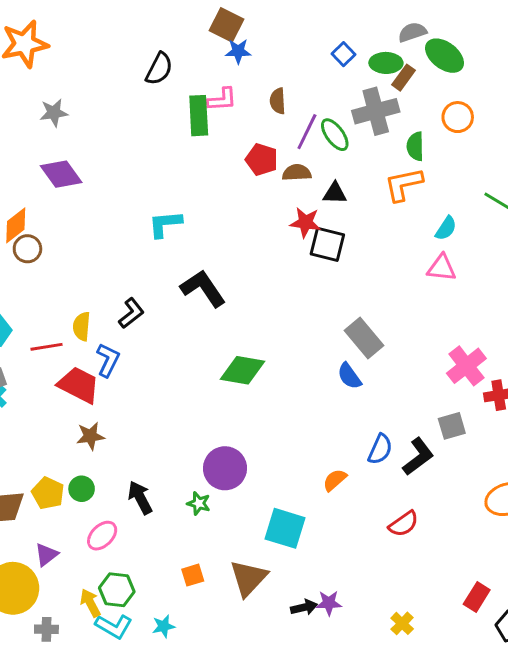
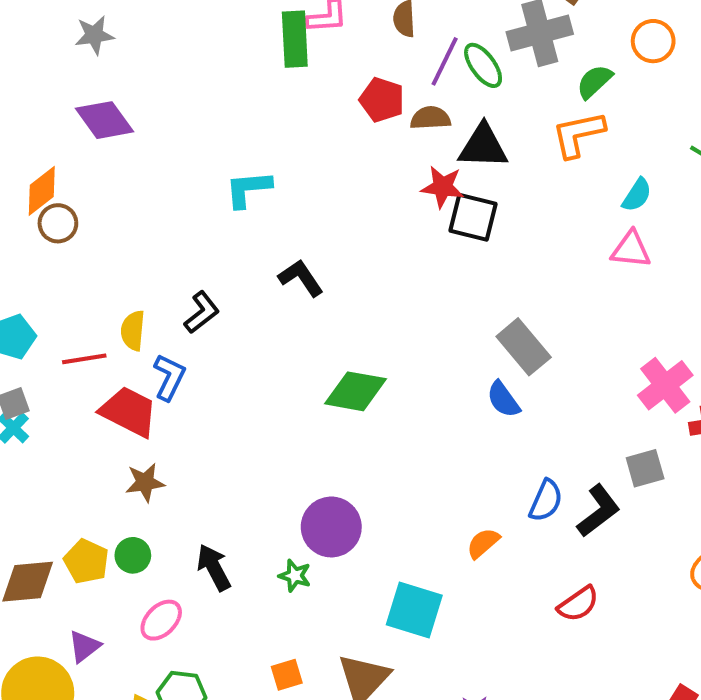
green semicircle: (415, 146) -> (594, 82), turned 48
black triangle: (335, 193) -> (483, 146), size x1.5
black L-shape: (203, 288) -> (301, 278), size x0.7

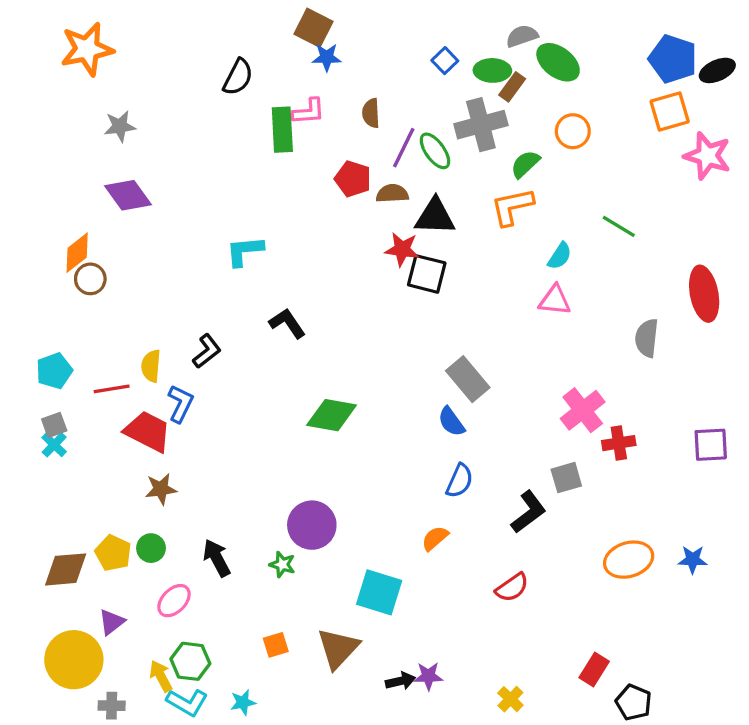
blue semicircle: (546, 501) -> (460, 481), moved

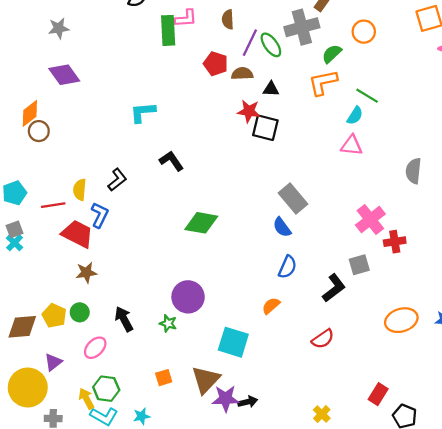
black triangle: (435, 217) -> (271, 89), size x0.6
green line: (619, 226) -> (367, 96), moved
purple star: (428, 676) -> (226, 399), moved, size x1.4

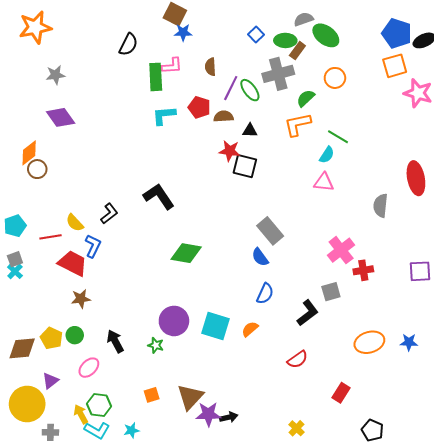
cyan L-shape: (143, 112) -> (164, 115), moved
black L-shape: (171, 161) -> (159, 196), size x1.4
yellow semicircle: (80, 190) -> (75, 223), turned -48
cyan square: (233, 342) -> (215, 326), moved
red rectangle: (378, 394) -> (341, 393), moved

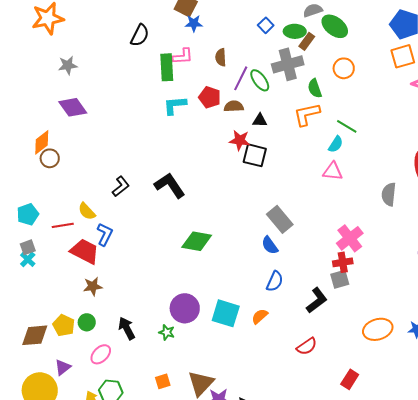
green semicircle: (306, 98) -> (315, 88), turned -66
black L-shape: (109, 214) -> (121, 186), moved
red cross: (363, 270) -> (343, 262), moved

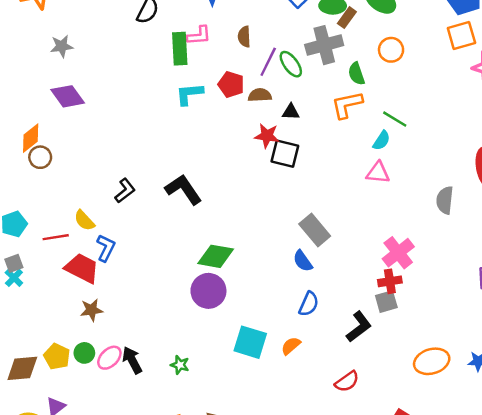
purple circle: (185, 308) -> (208, 291), moved
pink ellipse: (101, 354) -> (109, 358), moved

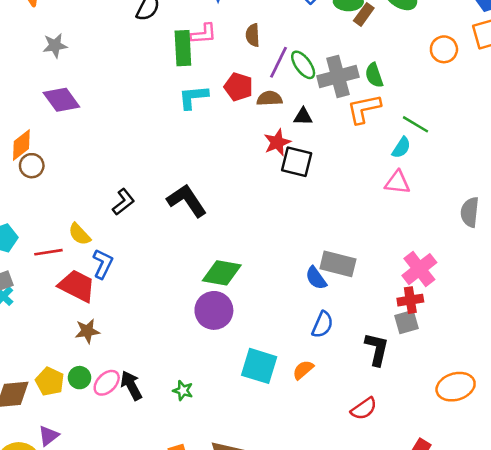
gray cross: (324, 45) -> (338, 76), moved
orange circle: (391, 50) -> (444, 49), moved
red star: (267, 136) -> (277, 142), turned -30
gray rectangle: (315, 230) -> (338, 264), moved, turned -36
black L-shape: (359, 327) -> (377, 349), turned -40

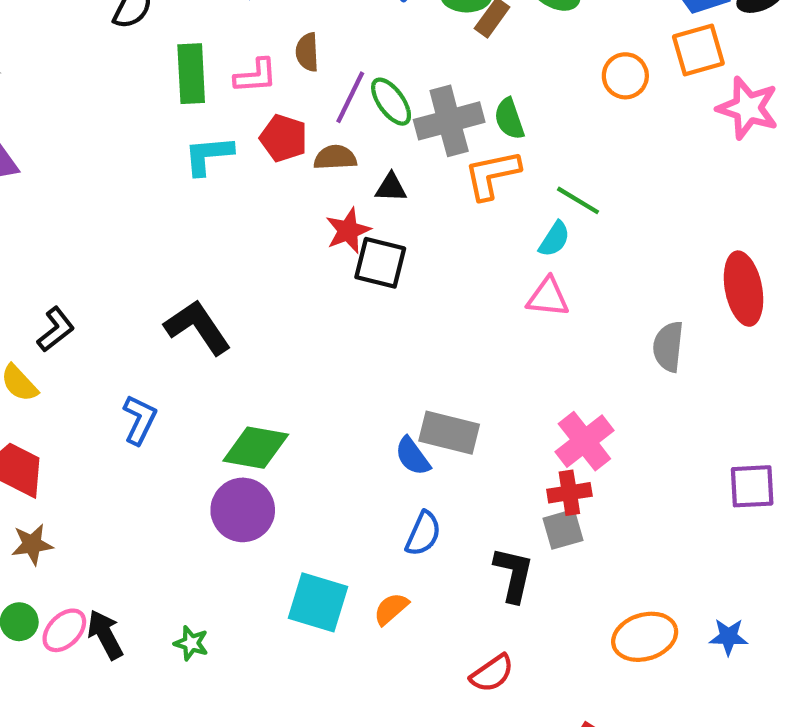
pink L-shape: (204, 34) -> (256, 76), moved
black L-shape: (123, 202) -> (56, 329), moved
blue L-shape: (103, 264) -> (140, 420), moved

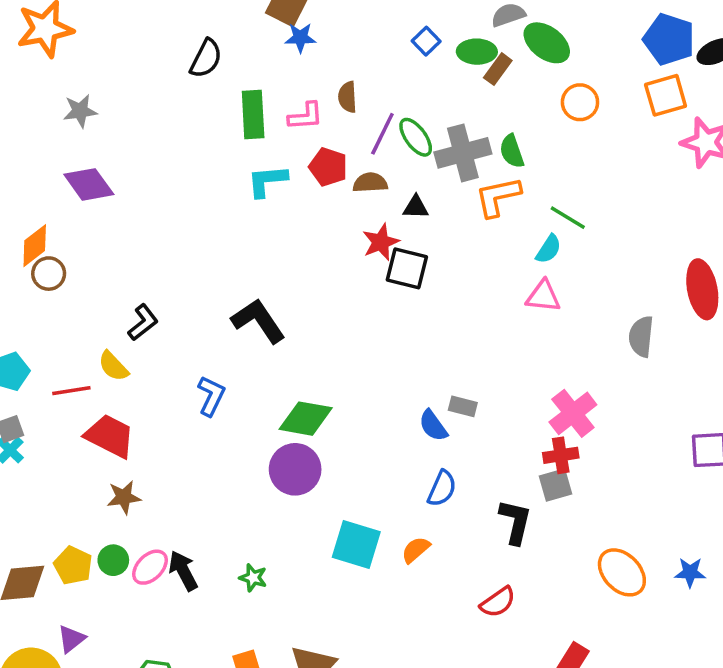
orange circle: (625, 76) -> (580, 102), moved
gray rectangle: (449, 433) -> (463, 406), size x0.6
orange ellipse: (645, 637) -> (622, 572), turned 63

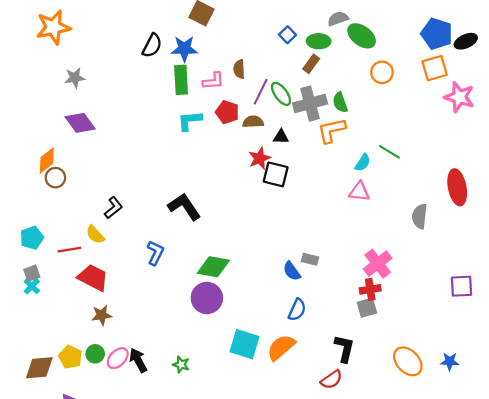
blue star: (300, 38) -> (184, 49), moved, size x1.4
brown rectangle: (498, 69) -> (311, 64), moved
green line: (568, 218) -> (390, 152), moved
black L-shape: (515, 522) -> (344, 348), moved
orange semicircle: (416, 550) -> (281, 347), size x1.6

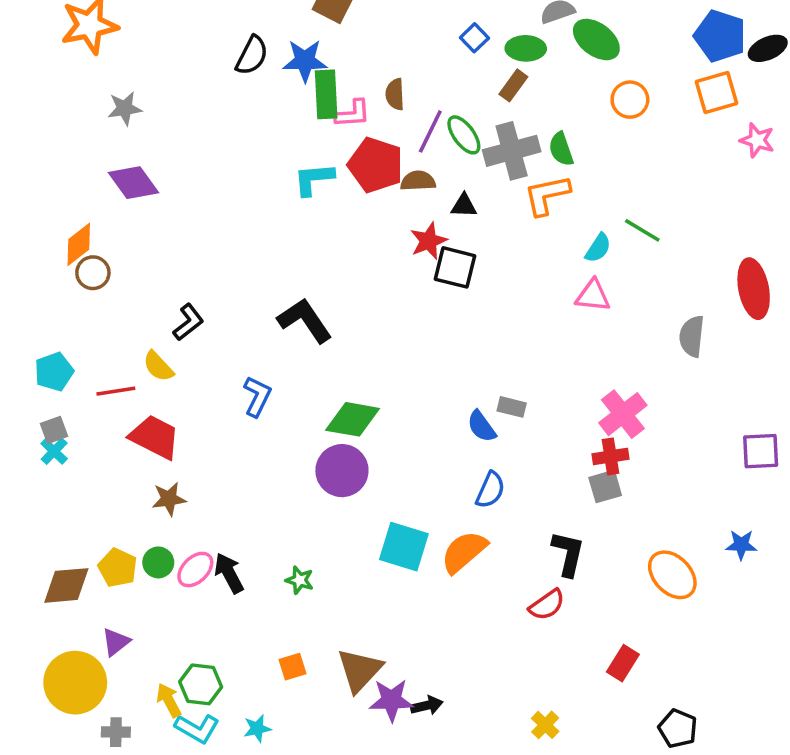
green rectangle: (181, 80) -> (326, 94), moved
pink star: (459, 97) -> (757, 140), size x0.7
red pentagon: (227, 112) -> (376, 165), size x1.4
blue star: (450, 361) -> (741, 545), moved

